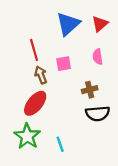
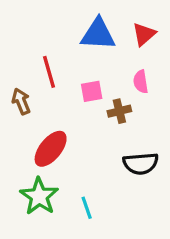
blue triangle: (68, 24) -> (98, 34), turned 45
brown arrow: (41, 75) -> (21, 101), moved
brown cross: (90, 90) -> (119, 111), moved

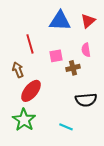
brown arrow: (21, 101) -> (18, 70), moved
cyan line: (87, 208) -> (66, 127), moved, turned -48

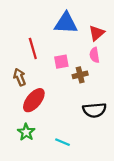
red triangle: (88, 21) -> (97, 33), moved
green star: (24, 120) -> (26, 132), size x0.7
cyan line: (66, 127) -> (63, 142), moved

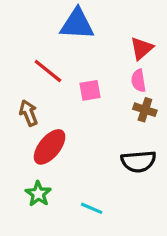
blue triangle: (66, 23) -> (77, 24), moved
red line: (33, 48) -> (48, 71), turned -35
brown cross: (80, 75) -> (145, 110), moved, turned 32

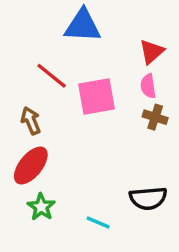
pink square: (90, 90) -> (96, 96), size x1.6
red ellipse: (50, 147) -> (31, 166), moved
black semicircle: (138, 161) -> (148, 198), moved

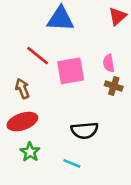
red triangle: (152, 52) -> (118, 16), moved
red ellipse: (31, 166) -> (22, 122), turned 32
black semicircle: (148, 198) -> (85, 130), moved

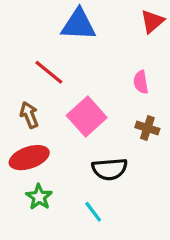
pink square: (71, 71) -> (87, 117), moved, turned -32
brown cross: (114, 86) -> (147, 128), moved
cyan line: (72, 163) -> (93, 212), turned 30

